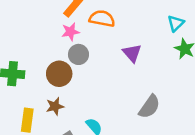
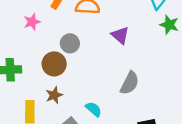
pink star: (70, 32) -> (32, 22), moved
gray semicircle: (149, 107) -> (130, 83), moved

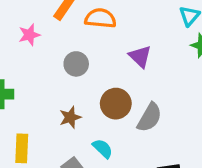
brown circle: (54, 64) -> (116, 104), moved
brown star: (54, 95) -> (70, 117), moved

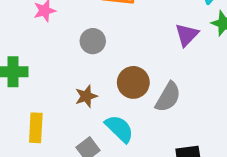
purple triangle: (140, 56) -> (187, 35), moved, turned 30
cyan semicircle: (103, 149) -> (119, 129), size x1.4

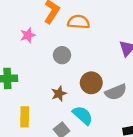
gray semicircle: (168, 97) -> (116, 92), turned 40

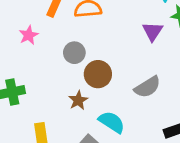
brown circle: (91, 83) -> (98, 74), moved

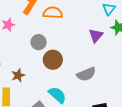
brown star: (78, 100) -> (18, 75), moved

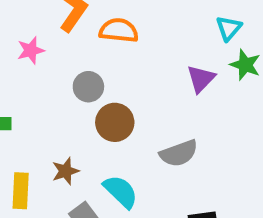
brown star: (18, 75) -> (65, 171), moved

